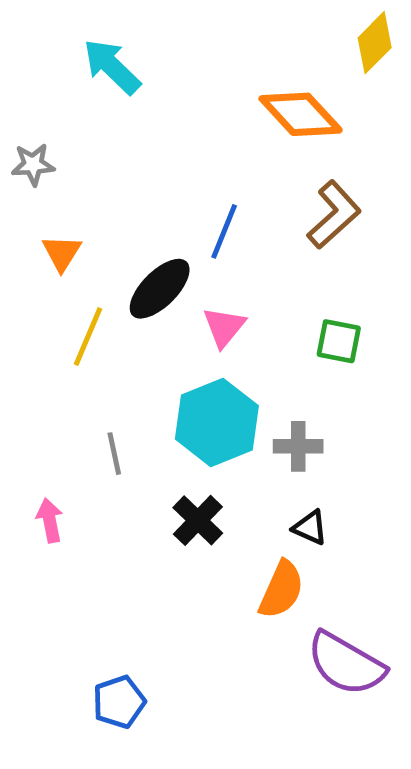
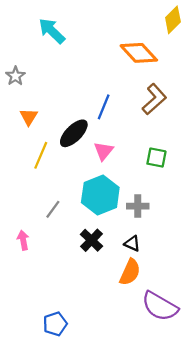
gray star: (33, 165) -> (15, 76), turned -30
gray line: (114, 454) -> (53, 209), turned 48
black triangle: (310, 528) -> (132, 243), moved

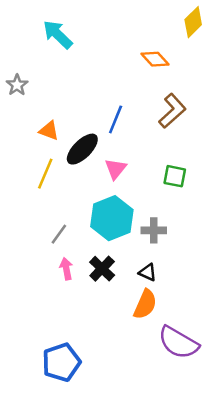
orange diamond: (139, 53) -> (155, 59), size x0.7
orange triangle: (29, 117) -> (49, 131), moved, turned -42
pink arrow: (23, 240) -> (66, 269), moved
blue pentagon: (55, 324) -> (61, 362), size x1.4

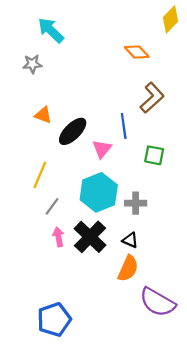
gray star: (17, 85) -> (32, 64), moved, turned 30
blue line: (116, 119) -> (124, 126), moved, turned -30
yellow line: (45, 174) -> (40, 175), moved
black cross: (102, 269) -> (90, 237), size x1.4

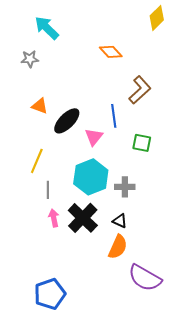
orange diamond: (137, 52) -> (111, 52), moved
gray line: (52, 206) -> (48, 190), turned -36

